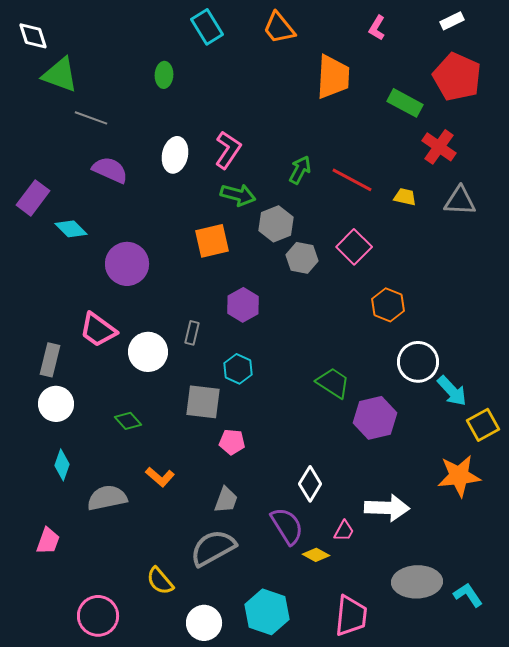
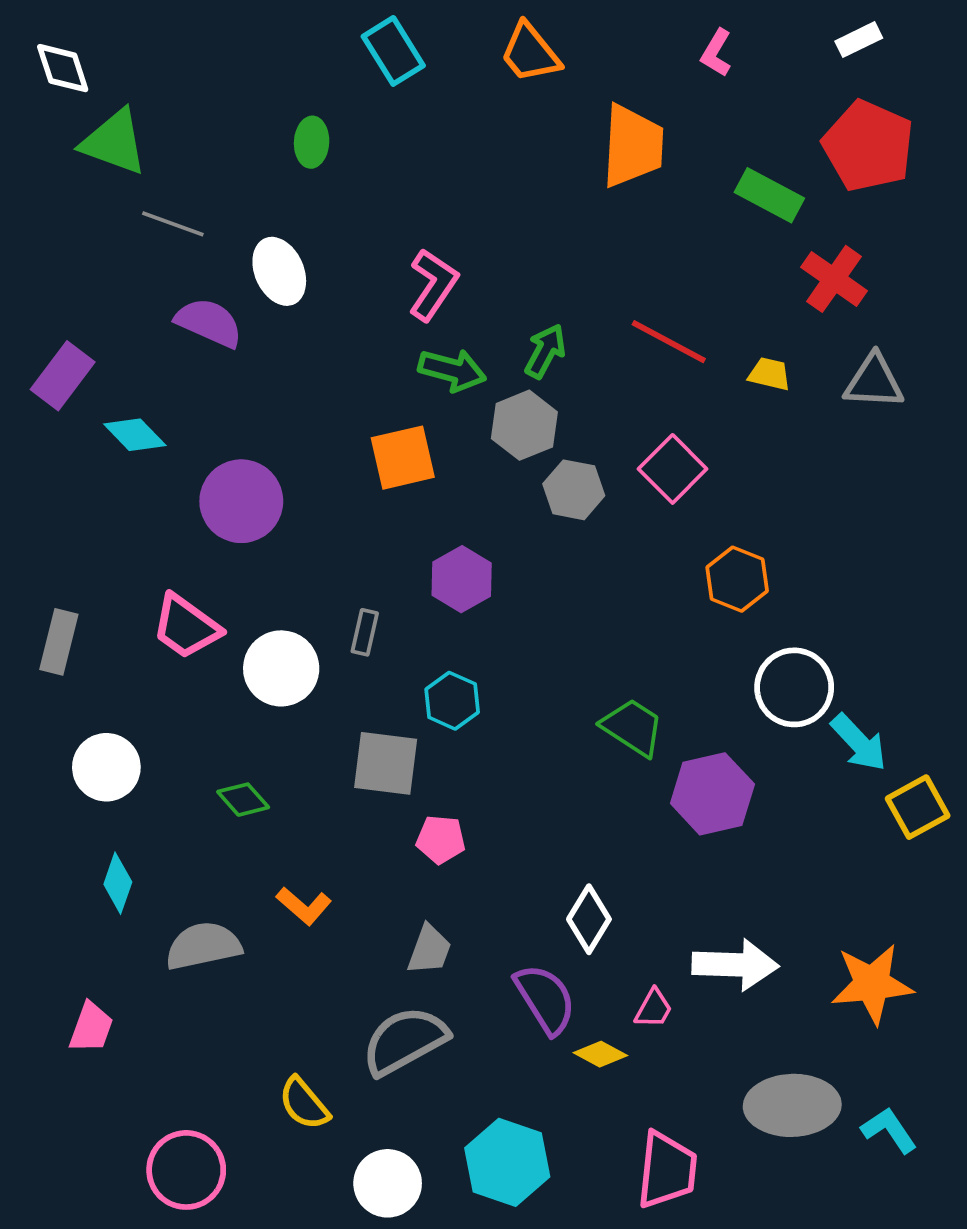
white ellipse: (175, 155) -> (279, 271), moved, turned -36
green arrow: (300, 170) -> (545, 351), moved
gray rectangle: (50, 360) -> (59, 642), moved
orange star: (459, 476) -> (872, 984), moved

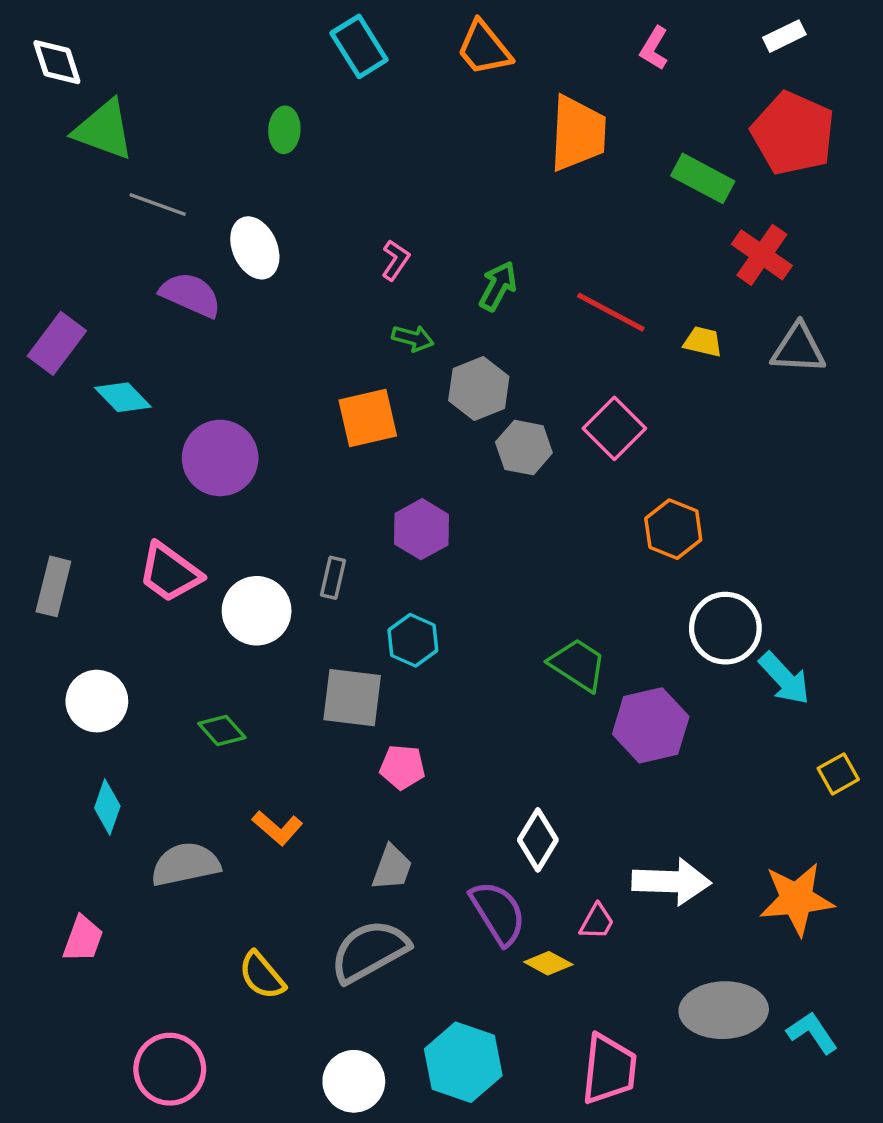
pink L-shape: (433, 285) -> (395, 260), size x0.6
green arrow: (545, 351) -> (498, 286), moved
green arrow: (452, 370) -> (413, 338), size x0.7
yellow square: (918, 807) -> (838, 774), moved, size x0.7
yellow semicircle: (304, 1103) -> (262, 975), moved

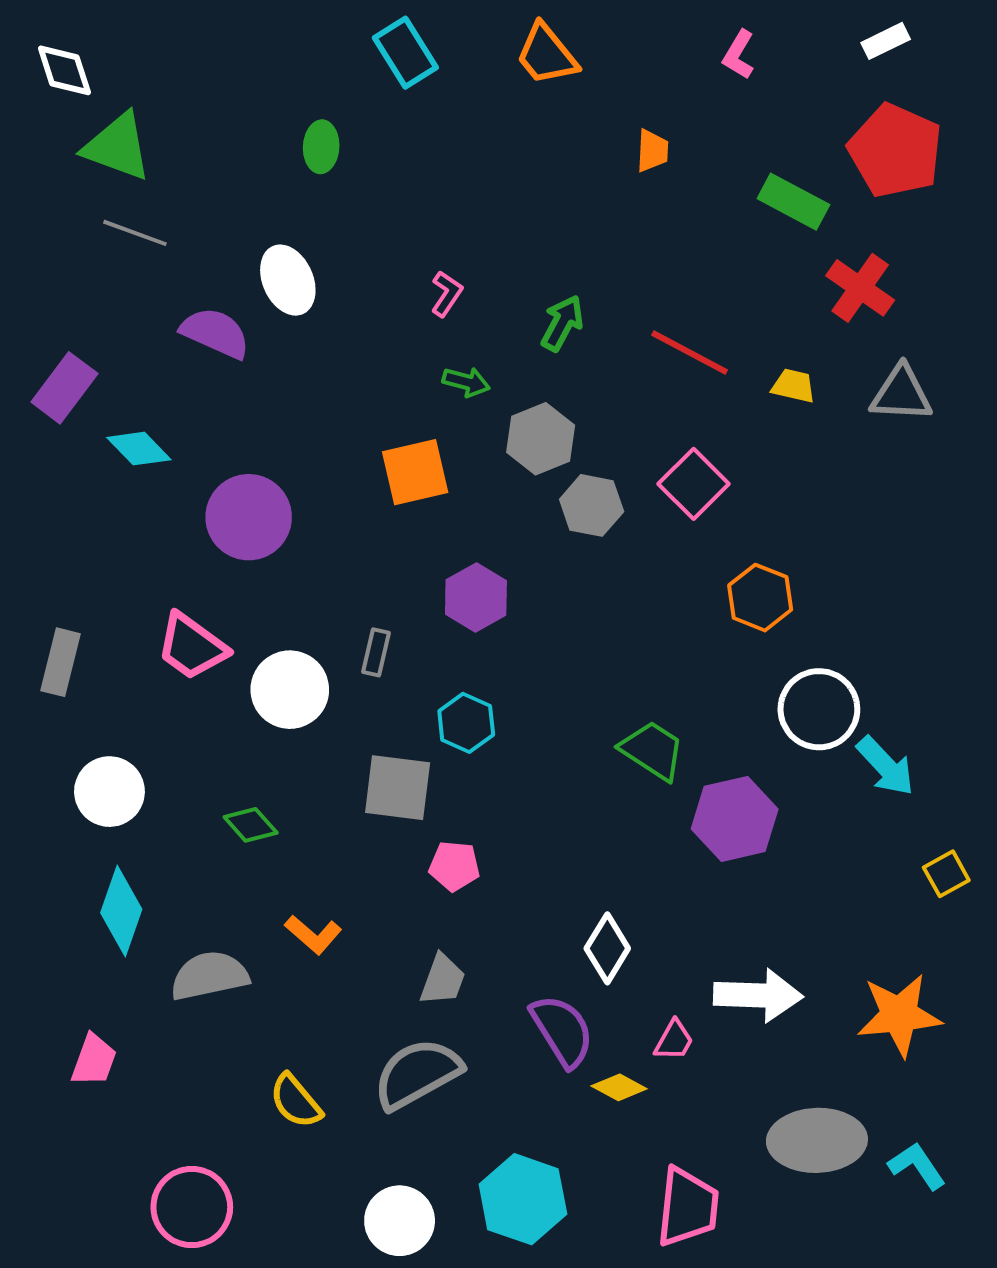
orange trapezoid: (578, 133) -> (652, 151), size x0.5
gray line: (158, 204) -> (135, 233), moved
cyan diamond: (107, 807) -> (121, 911), size x1.4

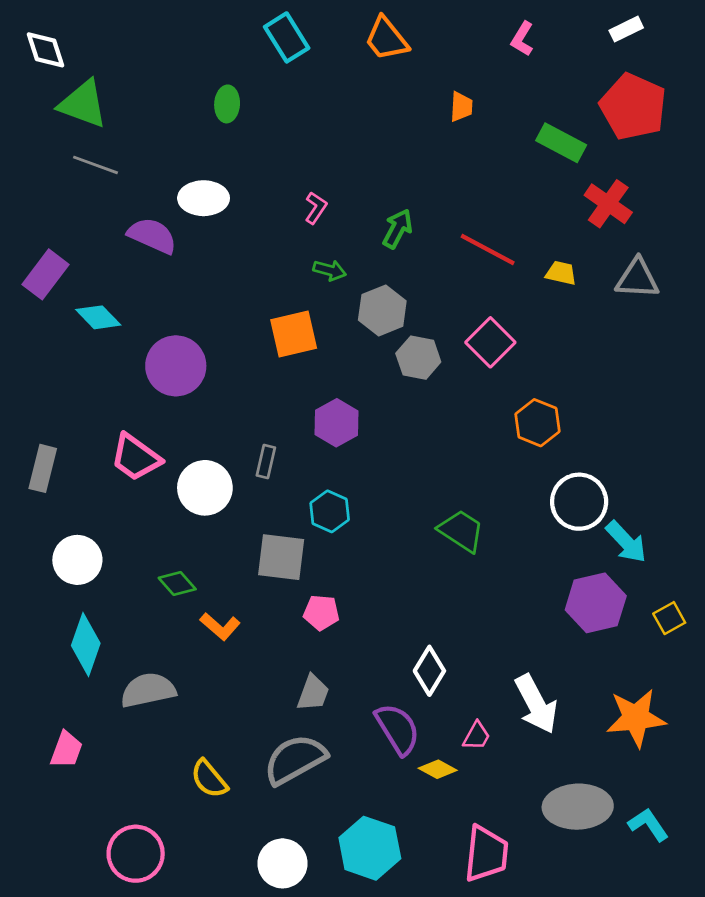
white ellipse: (288, 280) -> (204, 198), turned -66
purple hexagon: (735, 819) -> (596, 603), moved
orange L-shape: (313, 935) -> (220, 626), moved
white arrow: (758, 995) -> (536, 704), turned 60

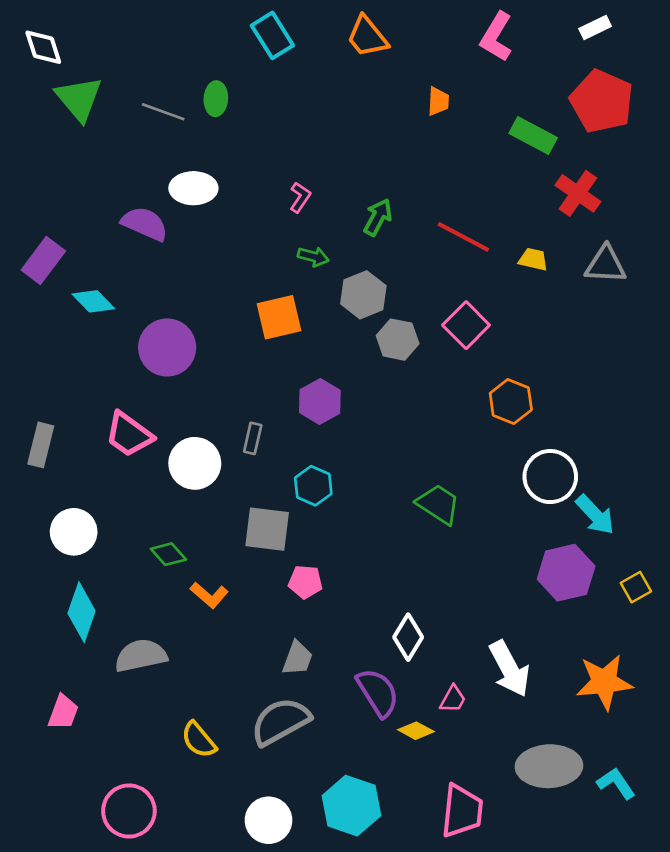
pink L-shape: (522, 39) -> (496, 37), size x1.5
green triangle: (83, 104) -> (79, 99), turned 30
gray line: (95, 165) -> (163, 112), moved

